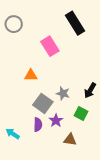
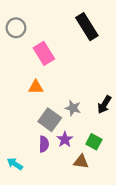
pink rectangle: (50, 46) -> (44, 53), moved
green square: (81, 114) -> (94, 142), moved
cyan arrow: (13, 134) -> (15, 164), moved

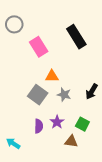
black rectangle: (87, 27) -> (76, 37), moved
orange triangle: (36, 87) -> (52, 76), moved
gray square: (50, 120) -> (38, 95), moved

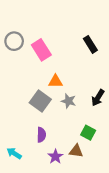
gray circle: (14, 24) -> (14, 41), moved
black rectangle: (76, 37) -> (90, 44), moved, size x0.7
purple star: (57, 122) -> (55, 157), moved

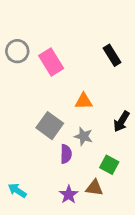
orange triangle: (55, 81) -> (84, 101), moved
gray star: (69, 101) -> (84, 136), moved
purple semicircle: (41, 135) -> (66, 154), moved

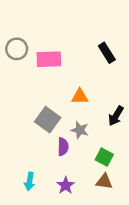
pink rectangle: (51, 62) -> (49, 59), turned -60
brown triangle: (94, 188) -> (104, 182), moved
cyan arrow: (17, 190) -> (30, 182), moved, turned -114

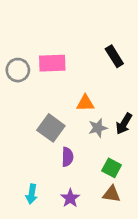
gray circle: (17, 49) -> (18, 70), moved
gray star: (80, 130) -> (98, 128), moved, turned -30

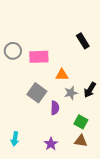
pink rectangle: (52, 63) -> (39, 57), moved
purple semicircle: (67, 157) -> (55, 108), moved
cyan arrow: (32, 194) -> (15, 139), moved

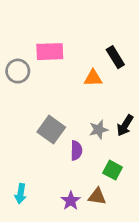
pink rectangle: (39, 57) -> (50, 52), moved
orange triangle: (62, 75) -> (93, 78), moved
brown triangle: (81, 141) -> (97, 196), moved

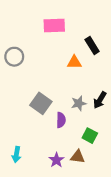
pink rectangle: (50, 52) -> (54, 26), moved

